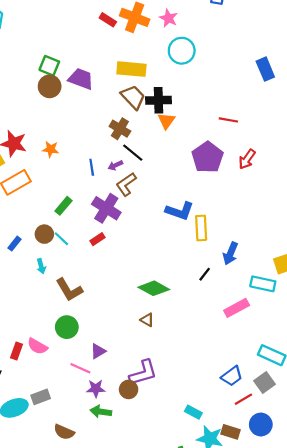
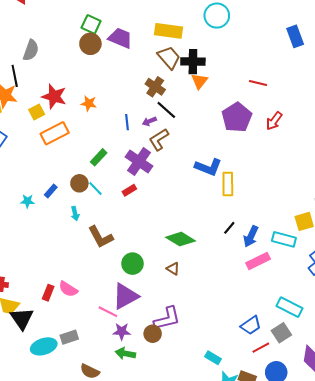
blue arrow: (230, 253) -> (251, 236), moved
green circle: (67, 327) -> (133, 264), moved
purple triangle: (98, 351) -> (125, 296), size x1.8

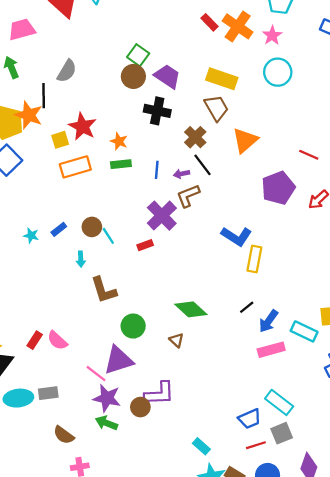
black cross: (193, 62) -> (157, 111), moved
orange triangle: (200, 81) -> (245, 140), size x1.4
green rectangle: (99, 157) -> (121, 164), moved, turned 30
cyan rectangle: (289, 307) -> (279, 402), moved
purple star: (122, 331) -> (107, 398), size x1.4

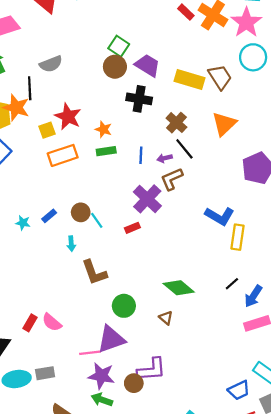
pink star: (272, 35) -> (246, 22), size x1.6
gray semicircle: (67, 71) -> (51, 64), turned 40
yellow rectangle: (222, 79) -> (190, 80), moved
brown trapezoid: (216, 108) -> (220, 77), moved
pink line: (96, 374) -> (90, 353), turned -42

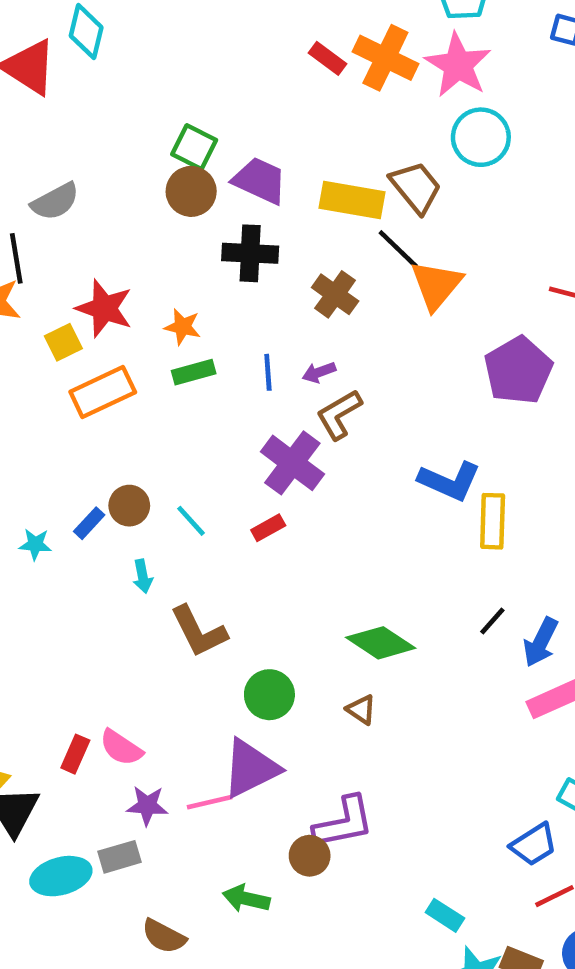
black line: (184, 149) -> (398, 249), moved
brown circle: (81, 212) -> (129, 506), moved
purple star: (101, 376) -> (147, 806), moved, size x0.7

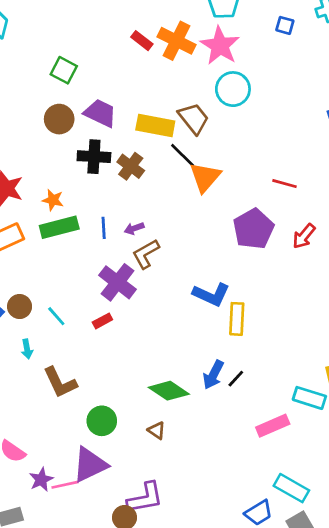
green square: (194, 147) -> (64, 70), moved
brown cross: (335, 294) -> (131, 166), moved
green rectangle: (194, 372) -> (59, 227), size x1.5
blue arrow: (541, 642) -> (213, 375), moved
purple star: (147, 806) -> (41, 480), moved, turned -30

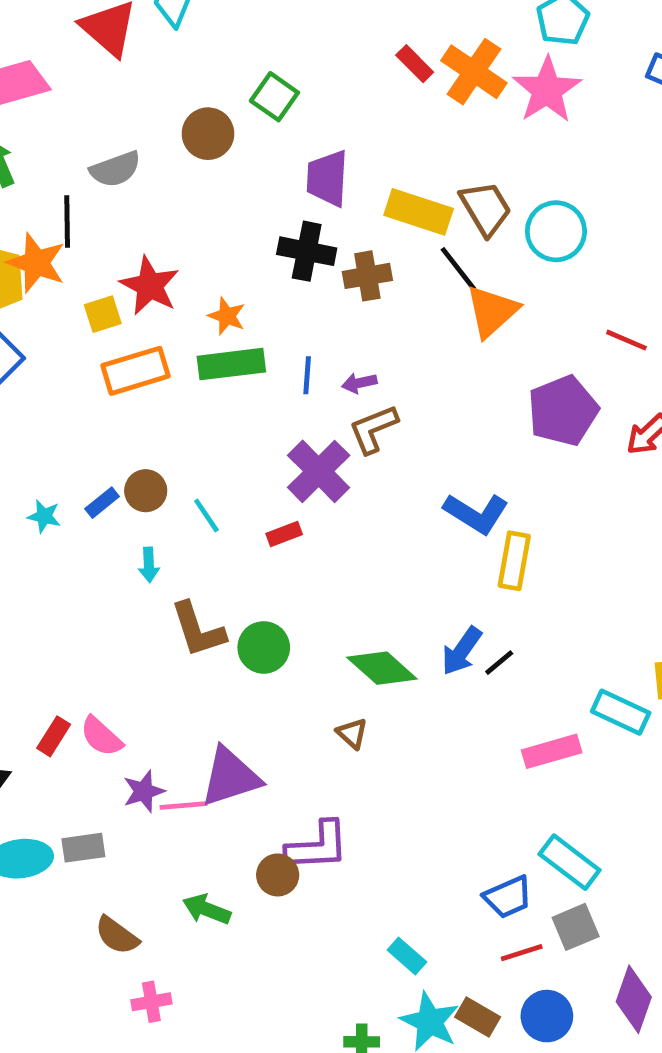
cyan circle: (233, 89) -> (556, 231), moved
purple trapezoid: (100, 113) -> (327, 178), turned -120
brown circle: (59, 119) -> (208, 134), moved
brown cross: (131, 166) -> (367, 276), turned 36
green circle: (102, 421) -> (264, 647), moved

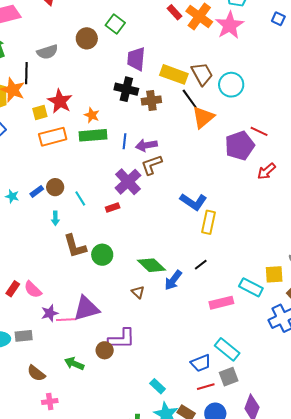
purple arrow: (359, 383) -> (146, 145), size x1.5
purple pentagon: (563, 411) -> (240, 146), moved
blue arrow: (462, 651) -> (173, 280), moved

